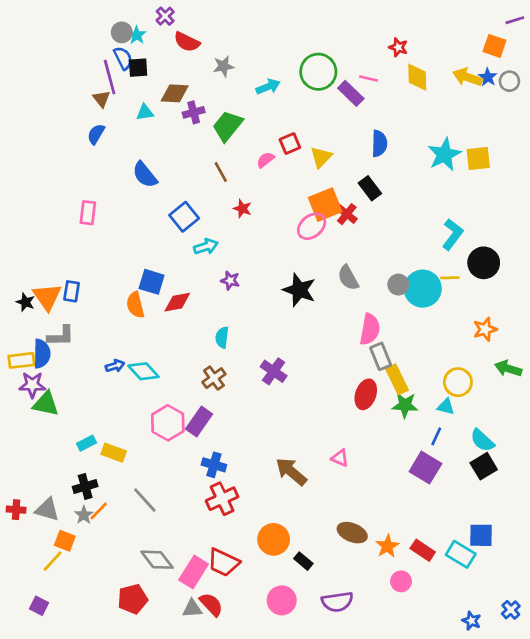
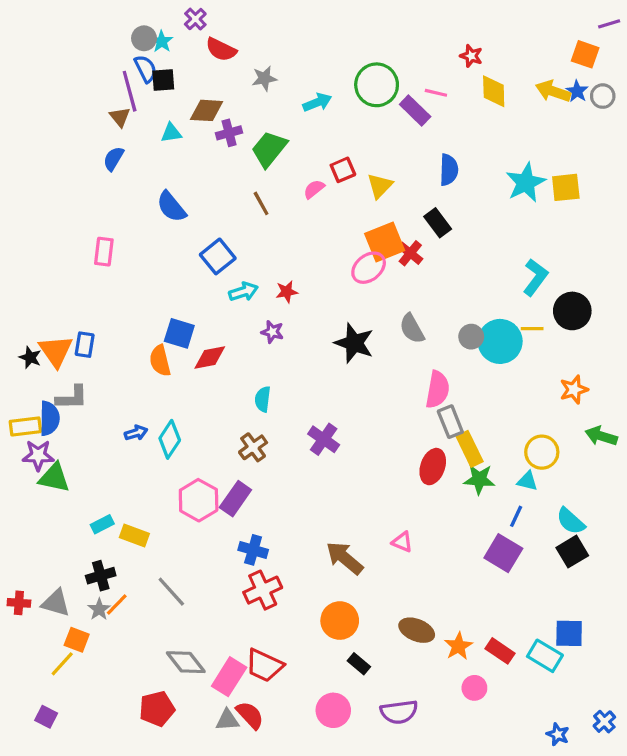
red star: (242, 209) -> (287, 292), moved, turned -30
cyan diamond: (143, 371) -> (170, 439), turned 76
orange circle: (274, 539) -> (340, 621), moved

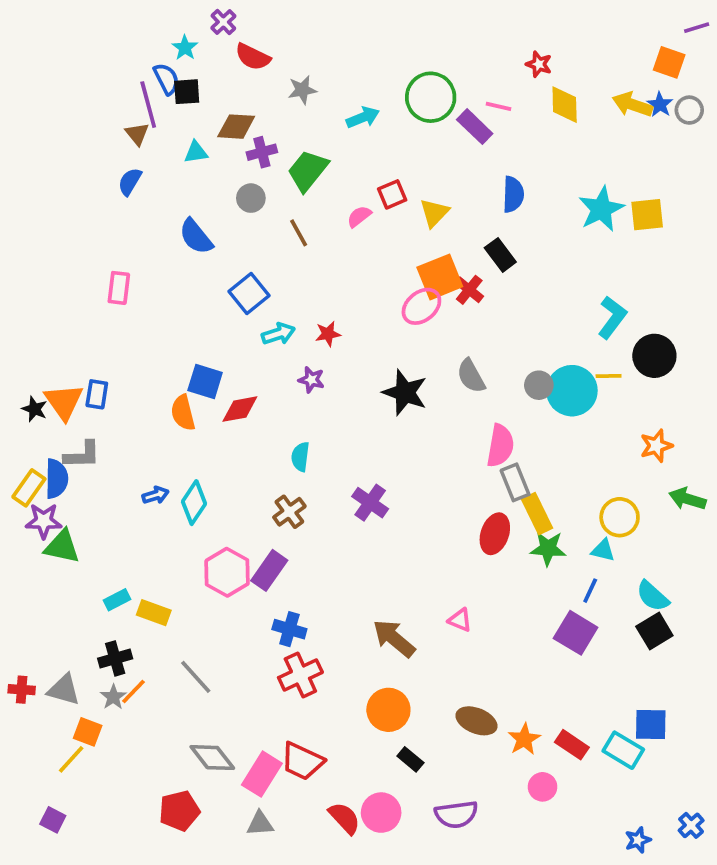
gray circle: (144, 38) -> (251, 198), moved
yellow rectangle: (25, 426) -> (29, 488), turned -48
red semicircle: (250, 715) -> (344, 818), moved
blue star: (558, 734) -> (638, 840), turned 30

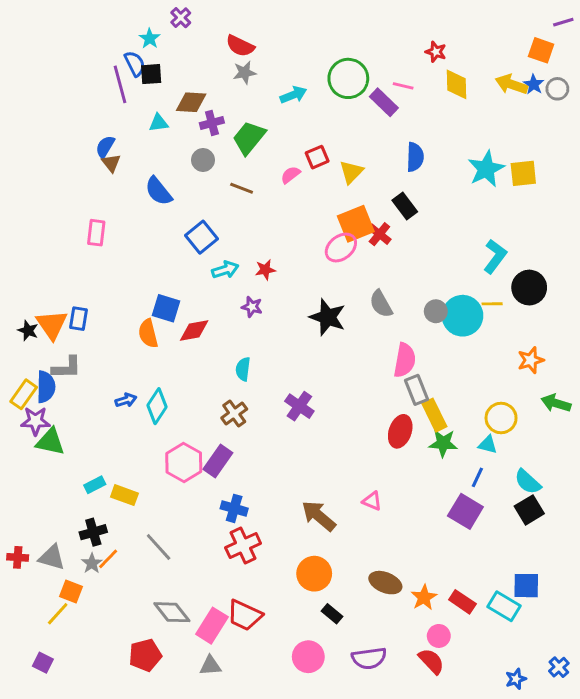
red semicircle: (253, 57) -> (240, 46), moved
brown triangle: (137, 134) -> (111, 163), moved
brown line: (299, 233) -> (242, 188), turned -40
red semicircle: (344, 818) -> (431, 661), moved

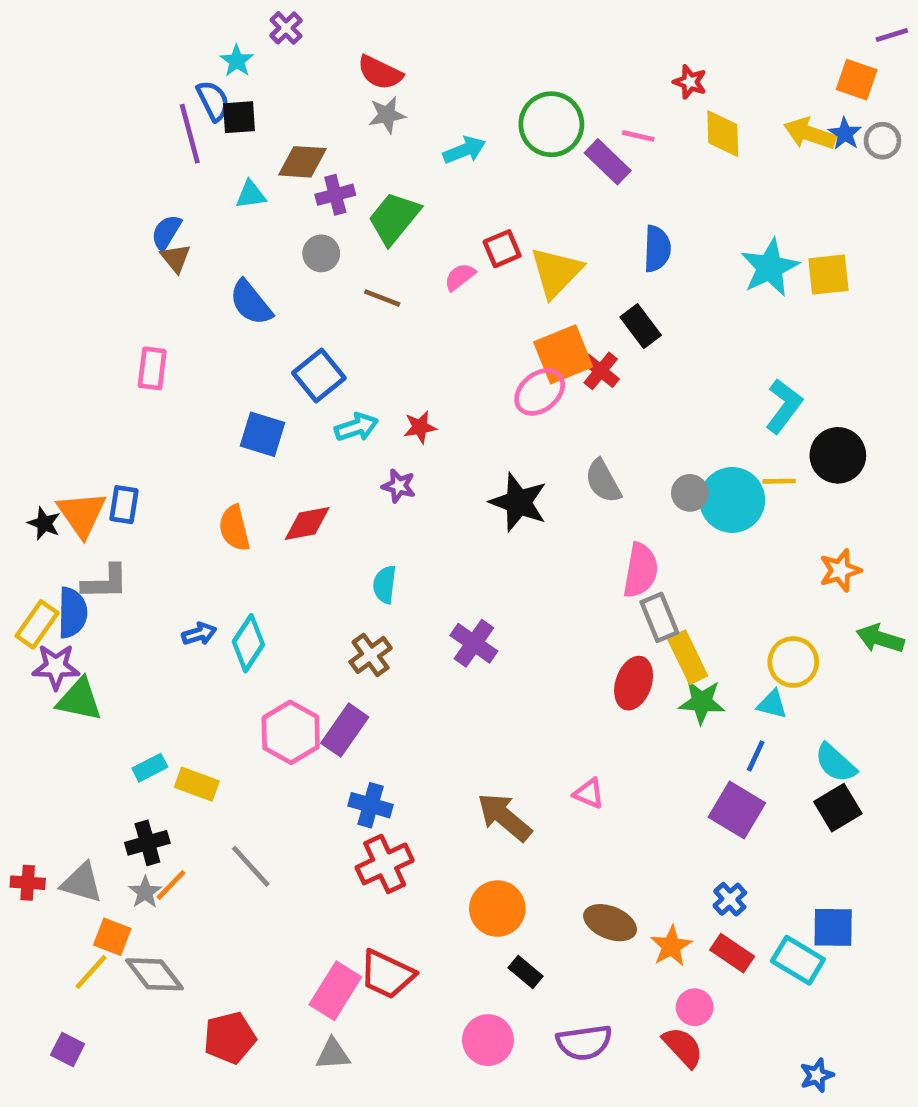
yellow triangle: (351, 172) -> (556, 272), size x1.4
blue square: (166, 308) -> (263, 434), moved
gray diamond: (172, 612) -> (154, 974), moved
blue cross: (559, 667) -> (730, 899), moved

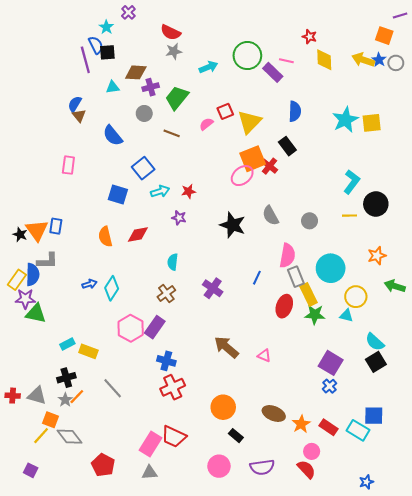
cyan circle: (732, 500) -> (331, 268), moved
blue line: (756, 756) -> (257, 278), moved
brown arrow: (504, 817) -> (226, 347), moved
blue cross: (730, 899) -> (330, 386), moved
red pentagon: (230, 1038) -> (103, 465), turned -30

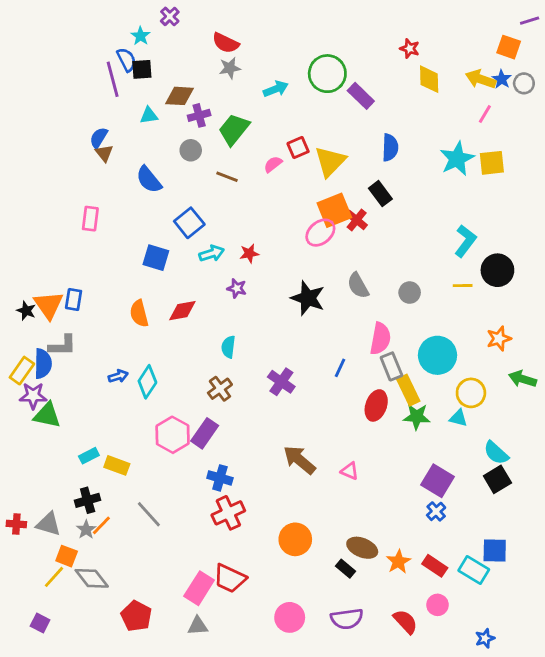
pink line: (286, 61) -> (485, 114), moved, turned -72
black rectangle: (236, 436) -> (345, 569), moved
pink circle: (312, 451) -> (437, 605), moved

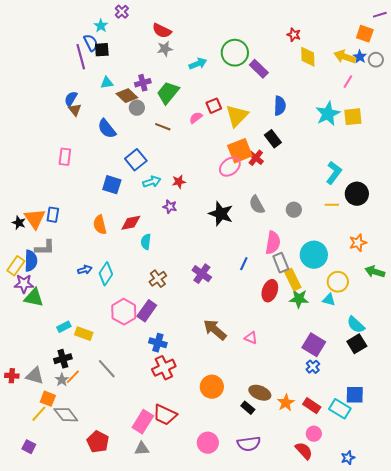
brown diamond: (180, 96) -> (127, 96), moved, turned 40
cyan semicircle: (228, 347) -> (146, 242), moved
red semicircle: (405, 622) -> (304, 451), moved

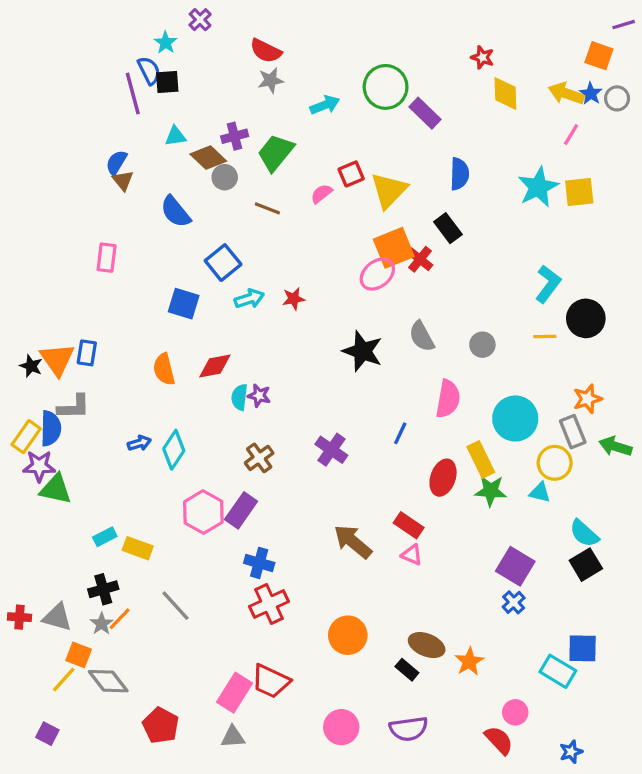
purple star: (170, 207) -> (259, 396), moved
gray rectangle: (281, 263) -> (573, 432), moved
red rectangle: (312, 406) -> (409, 525), moved

